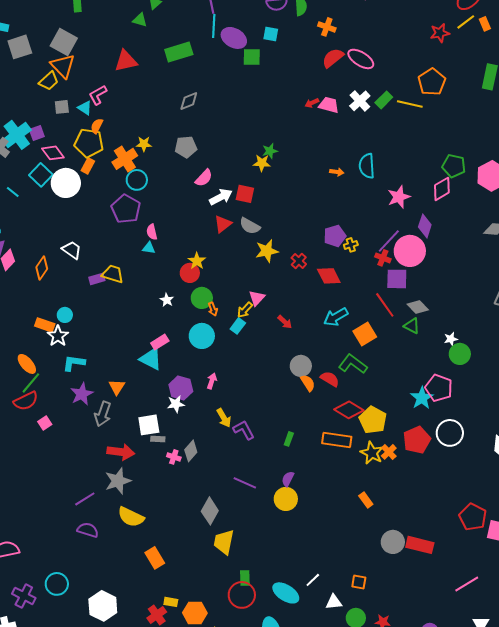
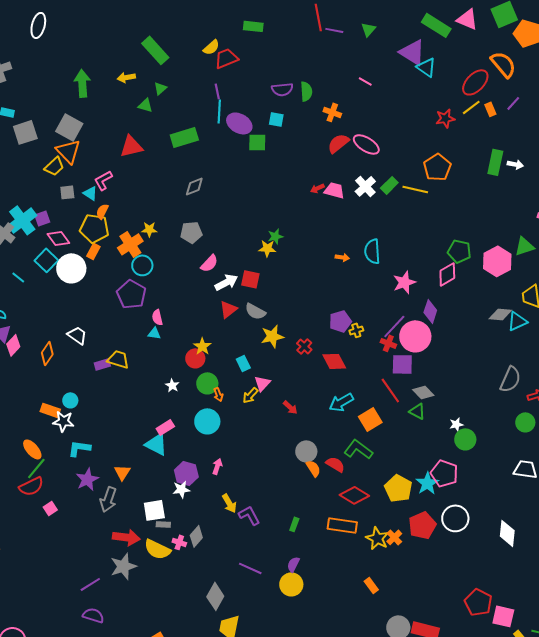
cyan rectangle: (238, 326) -> (243, 363), moved, turned -63
white star: (58, 336) -> (63, 421), turned -30
yellow pentagon: (373, 420) -> (398, 488), moved
yellow semicircle: (131, 517) -> (157, 549), moved

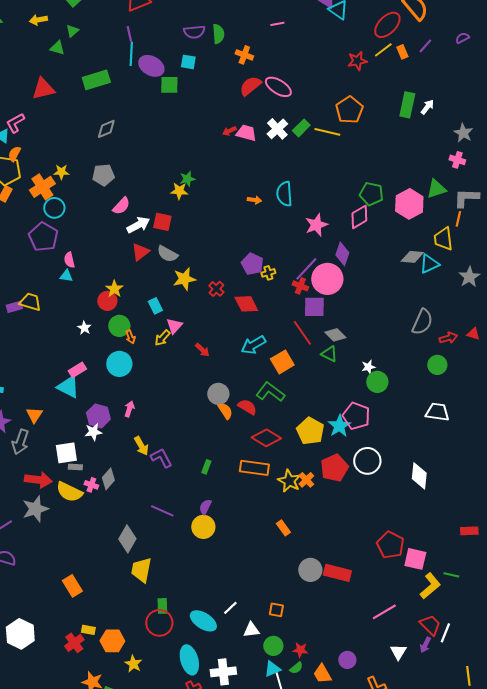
pink line: (365, 81) -> (277, 24), turned -40
white arrow: (515, 164) -> (427, 107), turned -63
purple pentagon: (340, 321) -> (252, 264), turned -30

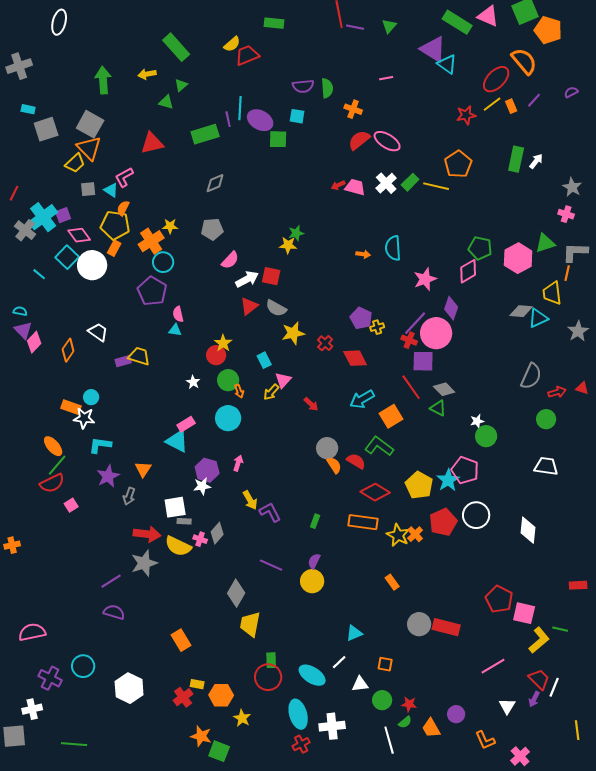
purple line: (129, 34) -> (228, 119), moved
gray arrow: (20, 442) -> (129, 496), size x0.7
cyan triangle: (272, 669) -> (354, 633), moved

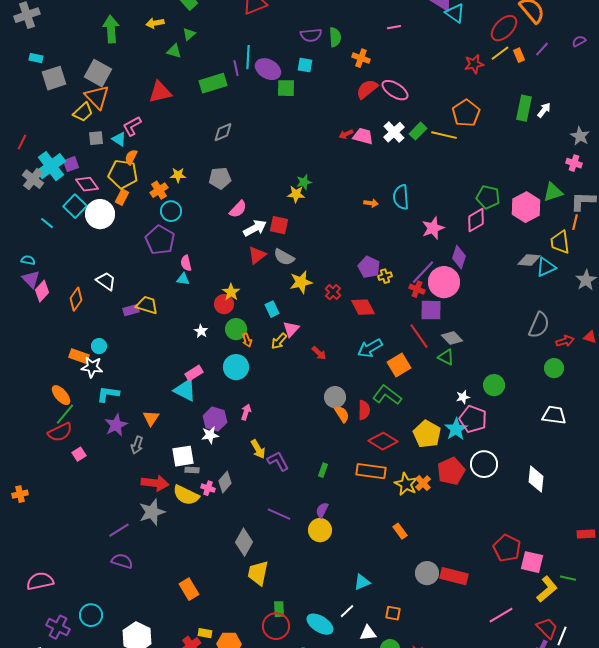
orange cross: (151, 241) -> (159, 190), size x0.7
white star: (477, 421) -> (463, 397), moved
red semicircle: (356, 461) -> (364, 410), turned 60

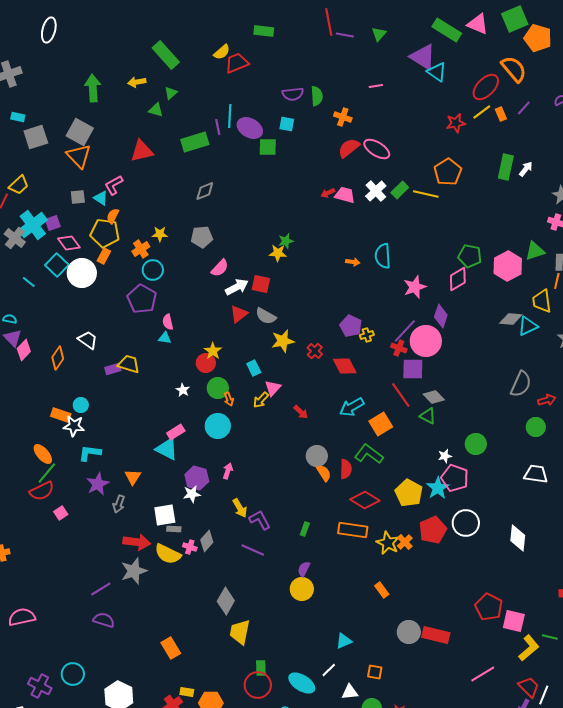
yellow trapezoid: (83, 112) -> (19, 185), moved
purple line: (279, 514) -> (253, 550), moved
pink semicircle: (40, 581) -> (22, 617), moved

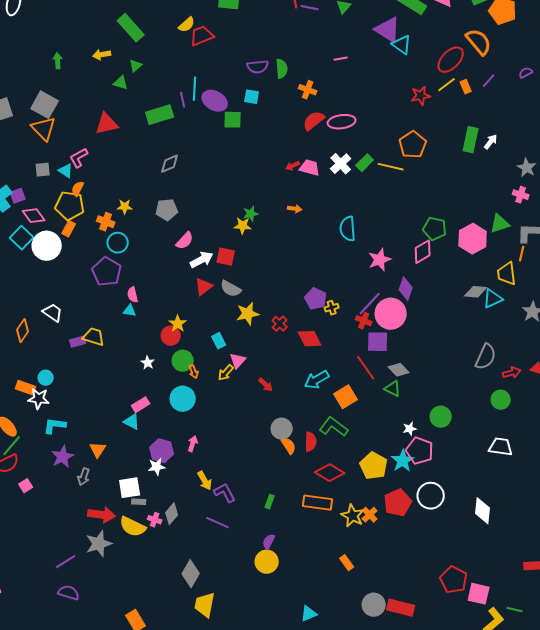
green arrow: (93, 88) -> (58, 61), size x0.6
pink ellipse: (377, 149) -> (342, 122), turned -40
orange cross: (141, 249) -> (106, 222), turned -36
orange arrow: (353, 262) -> (295, 209), moved
cyan triangle: (167, 449) -> (132, 422), size x0.7

